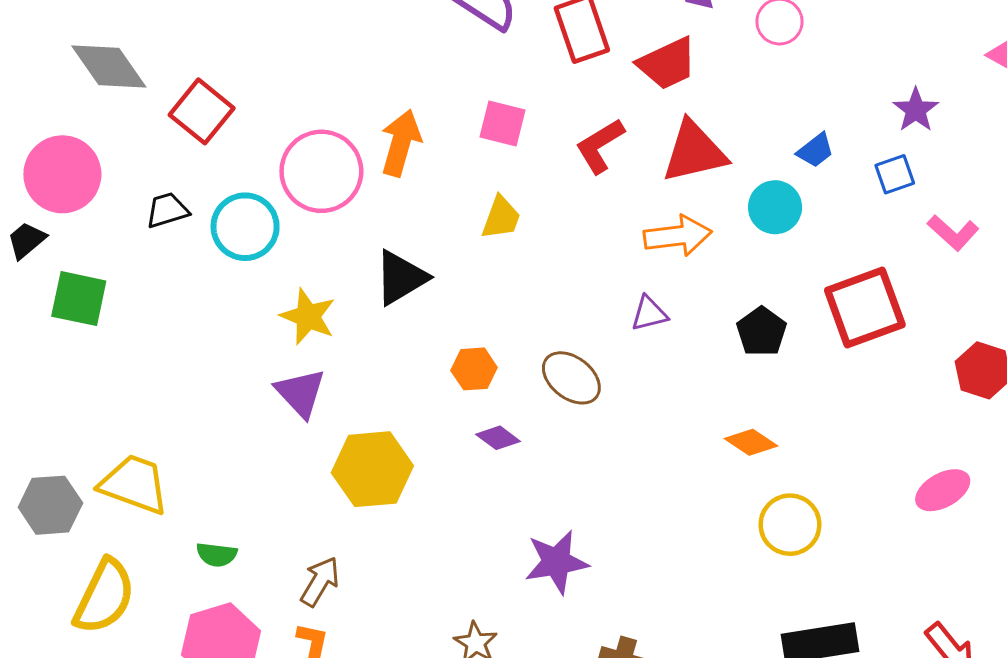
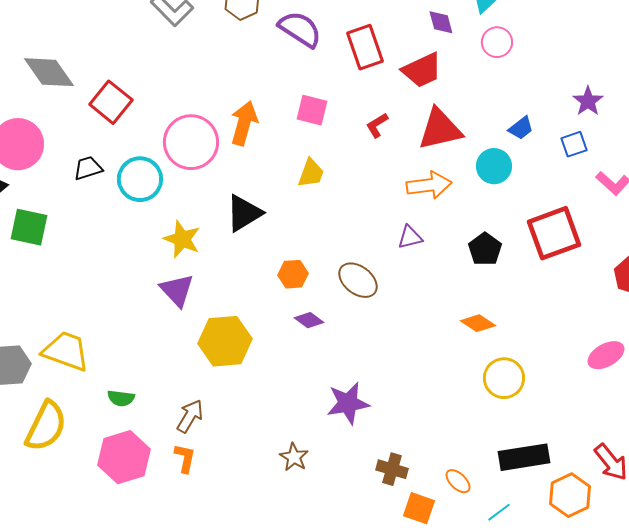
red L-shape: (600, 146) -> (377, 125), size x0.7

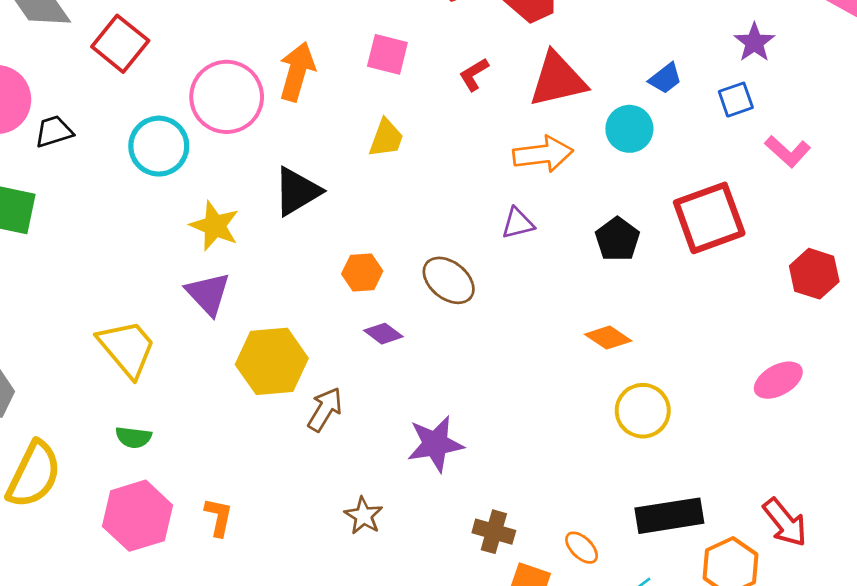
black trapezoid: (88, 168) -> (54, 131), moved
yellow trapezoid: (66, 351) -> (127, 348), moved, turned 30
brown arrow: (190, 416) -> (325, 409), moved

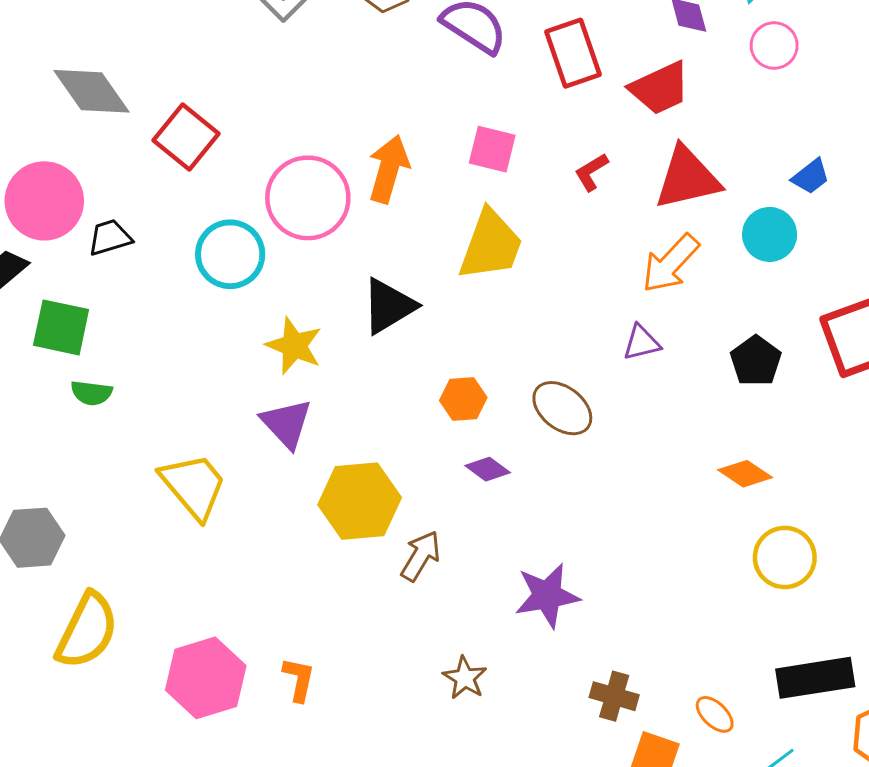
yellow trapezoid: (386, 138) -> (491, 245), size x1.6
orange arrow: (543, 154) -> (671, 263), turned 140
green semicircle: (134, 437) -> (91, 393), moved

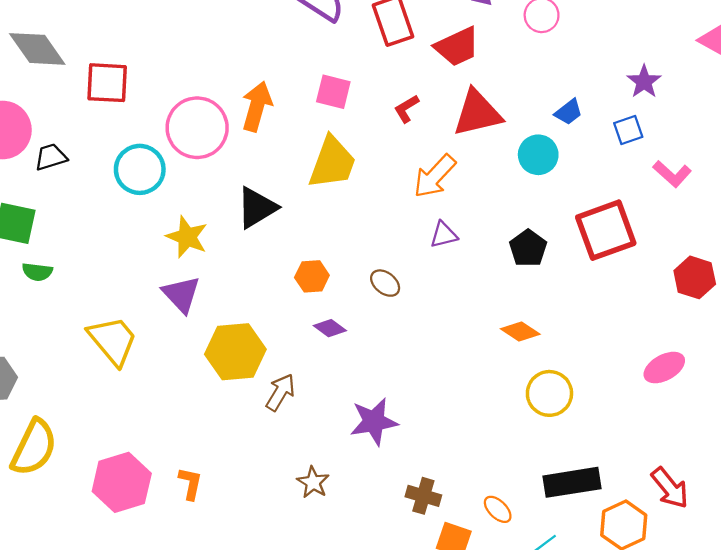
red square: (186, 137) -> (107, 83), turned -36
orange arrow: (671, 263) -> (435, 176), moved
brown ellipse: (562, 408) -> (385, 283), size x0.7

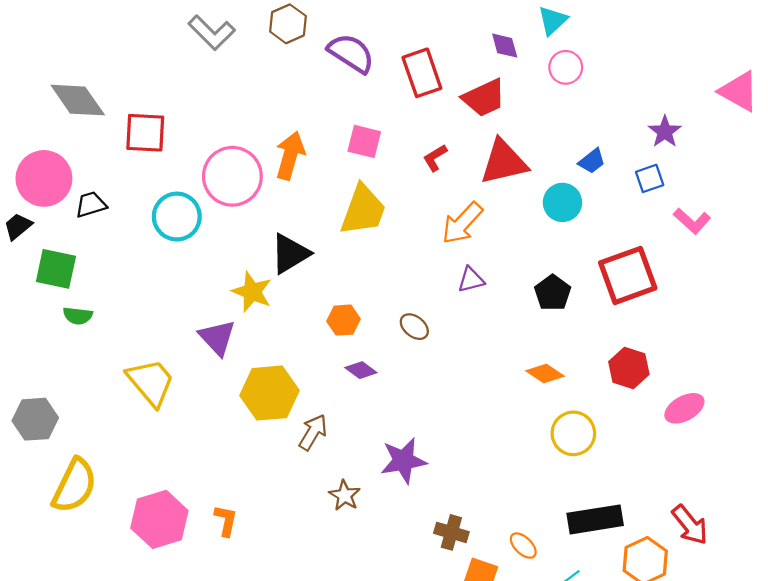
yellow star: (187, 237) -> (252, 292), moved
red hexagon: (695, 277) -> (629, 368), moved
brown star: (313, 482) -> (345, 495), moved

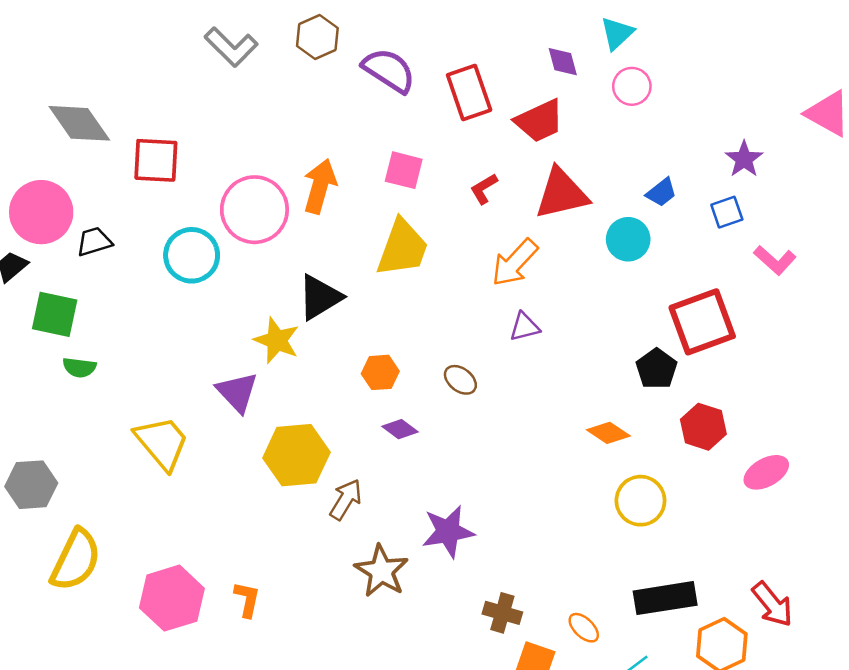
black pentagon: (553, 293) -> (657, 369), moved
brown star: (345, 495) -> (382, 571), size x1.5

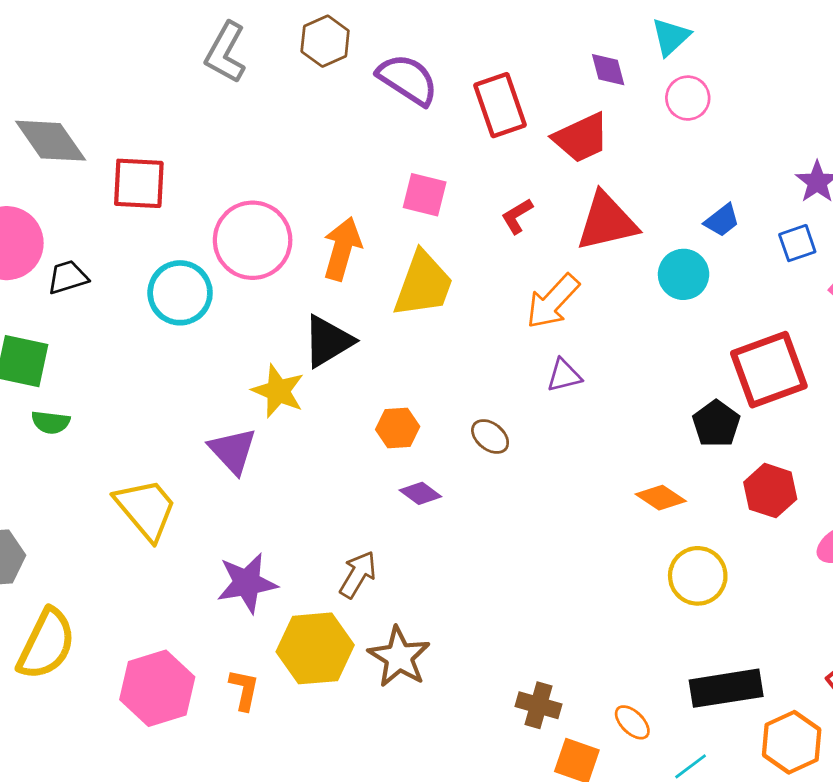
gray L-shape: (231, 47) -> (226, 53), turned 74
orange arrow: (320, 186) -> (342, 249), moved
yellow hexagon: (296, 455) -> (315, 648), moved
purple star: (448, 532) -> (247, 583), moved

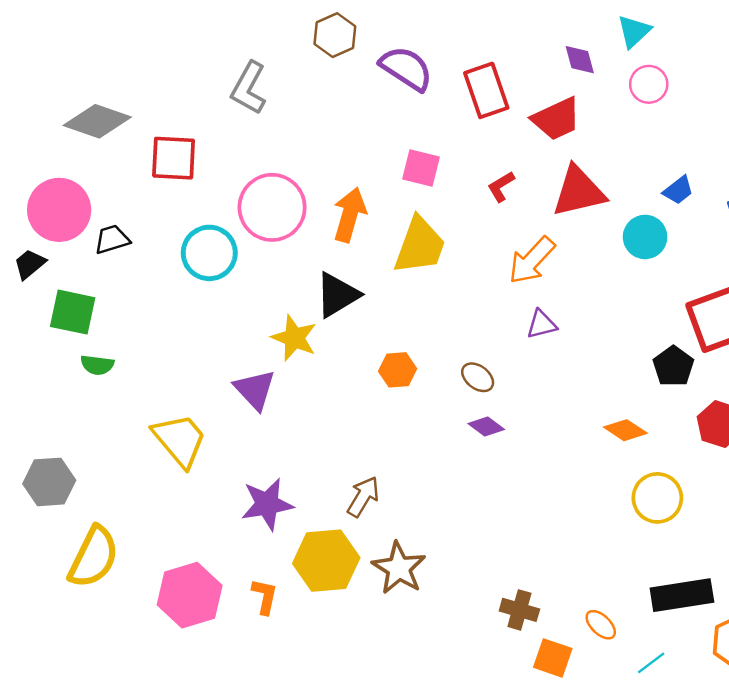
gray L-shape: (226, 53) -> (249, 88), moved
gray diamond: (51, 141) -> (97, 121), turned -36
purple diamond: (420, 493) -> (486, 427), moved

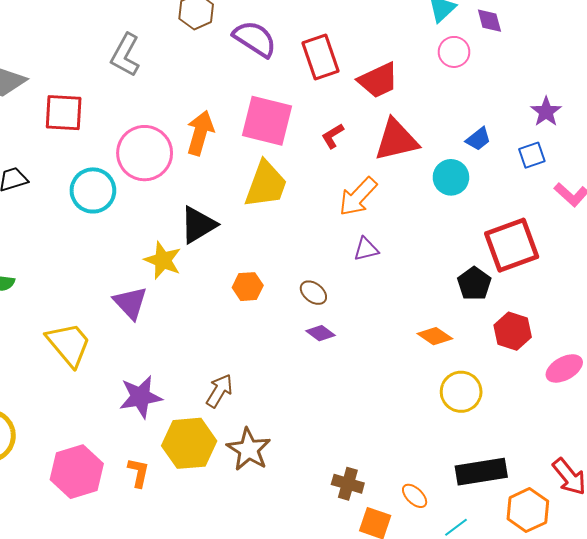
purple diamond: (580, 60) -> (489, 21), moved
pink square: (421, 168) -> (267, 121), size x1.6
orange arrow: (350, 215) -> (200, 133), moved

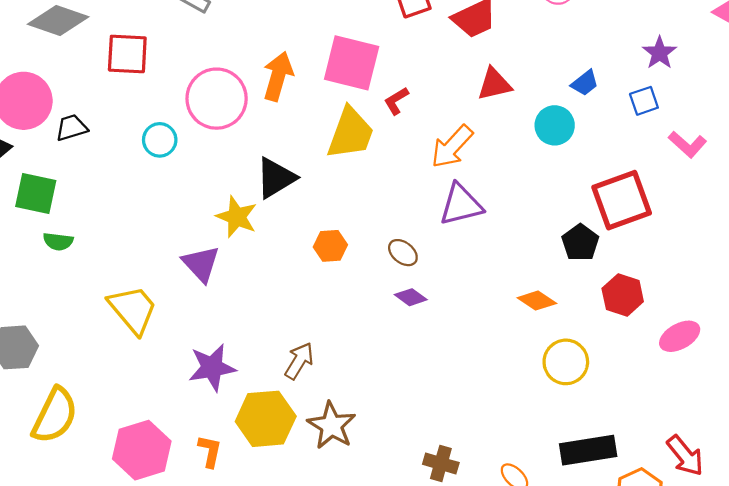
red L-shape: (333, 136) -> (396, 101), moved
red triangle: (396, 140) -> (494, 84), size x0.7
cyan circle: (93, 190) -> (160, 140), size x0.7
purple triangle: (366, 249) -> (461, 205), size x1.6

